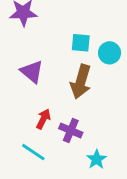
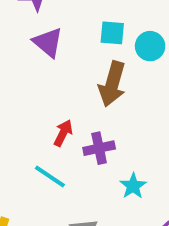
purple triangle: (32, 72) -> (48, 42), moved
purple cross: (71, 131) -> (99, 148), turned -35

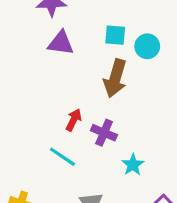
purple triangle: (48, 42) -> (61, 43), turned -32
purple cross: (99, 148) -> (104, 133), turned 35

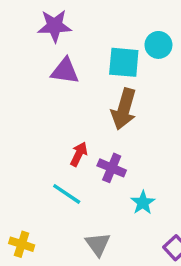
cyan square: (115, 35) -> (124, 62), size x1.4
cyan circle: (147, 46) -> (158, 45), moved

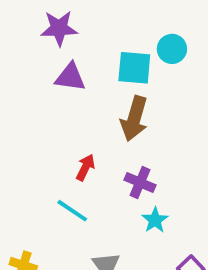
purple cross: (112, 168) -> (140, 182), moved

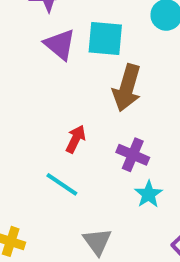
cyan square: (134, 68) -> (105, 39), moved
purple triangle: (70, 77) -> (60, 44), turned 32

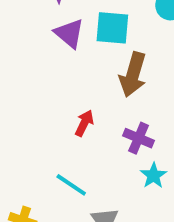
cyan line: (62, 184) -> (71, 185), moved

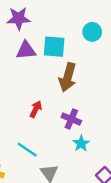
purple triangle: (69, 33) -> (26, 50), turned -45

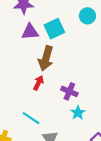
cyan square: (54, 47) -> (54, 29), turned -30
brown arrow: (68, 77) -> (46, 58), moved

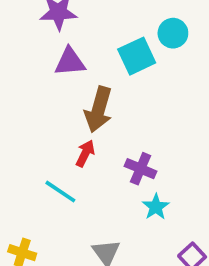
cyan square: (54, 29) -> (137, 56), moved
cyan line: (31, 118) -> (60, 192), moved

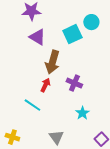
purple triangle: (70, 62) -> (37, 37), turned 36
purple cross: (141, 169) -> (74, 83), moved

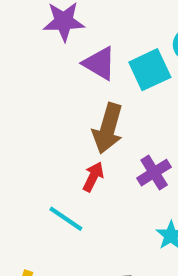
purple triangle: (37, 37) -> (99, 63), moved
purple cross: (74, 83) -> (154, 173), turned 35

